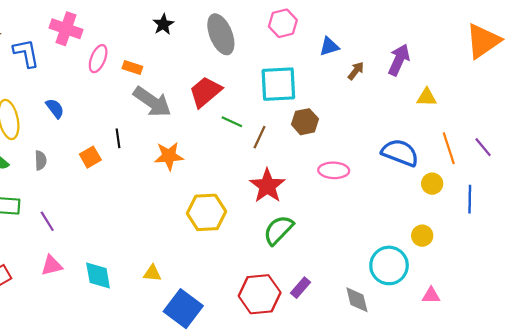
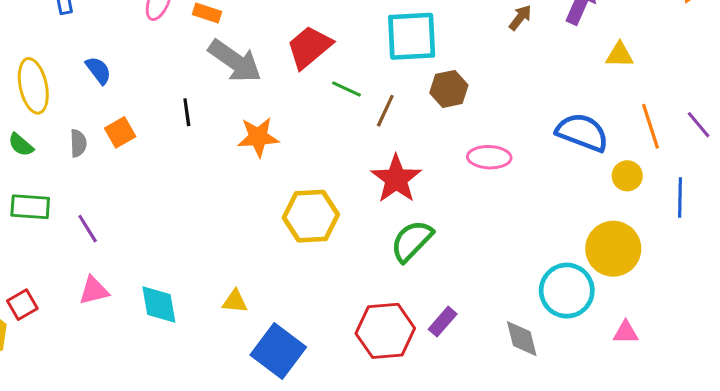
orange square: (90, 157) -> (120, 132), moved
yellow circle: (422, 236) -> (613, 249), size x1.8

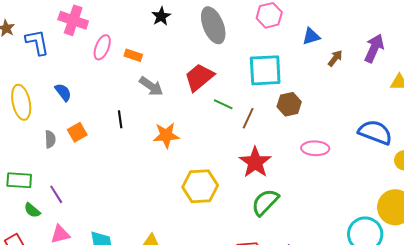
gray arrow: (235, 61) -> (151, 86), size x0.7
green semicircle: (21, 145) -> (32, 210), moved

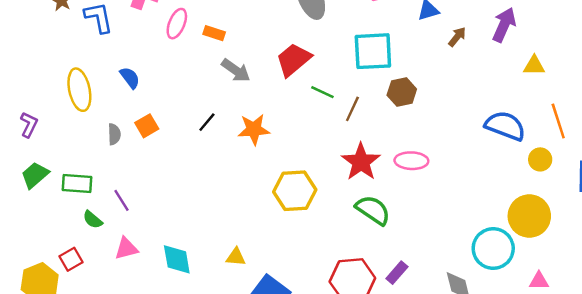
black line: (120, 119) -> (207, 122), moved, turned 48
pink ellipse: (315, 148) -> (411, 161), moved
green semicircle: (265, 202) -> (373, 210), turned 80

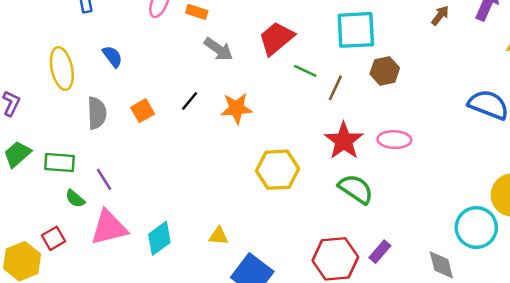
orange square: (147, 126) -> (143, 111), moved
gray semicircle: (114, 134) -> (97, 113), size x1.5
pink triangle: (126, 248) -> (109, 228), size x1.6
cyan diamond: (177, 259) -> (159, 238), turned 64

